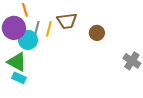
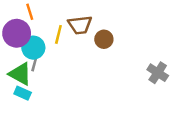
gray line: (37, 28) -> (35, 63), moved
brown circle: (97, 33) -> (104, 39), moved

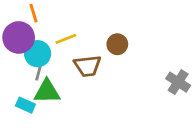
brown trapezoid: (80, 25) -> (88, 66), moved
yellow line: (58, 34) -> (66, 39), turned 54
green triangle: (20, 74) -> (47, 92), moved, turned -30

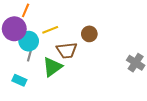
orange line: (33, 13) -> (26, 10), turned 40
green triangle: (47, 92) -> (52, 67), moved, turned -35

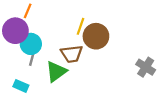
yellow line: (50, 30) -> (81, 26), moved, turned -49
brown circle: (89, 34) -> (96, 36), size x1.5

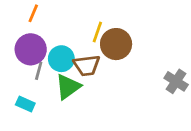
purple circle: (15, 31) -> (31, 49), moved
cyan circle: (31, 44) -> (61, 59), moved

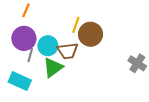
cyan rectangle: (25, 104) -> (20, 81), size x1.5

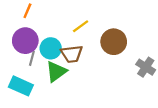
yellow line: (76, 25) -> (81, 26), turned 35
brown circle: (90, 34) -> (114, 42), moved

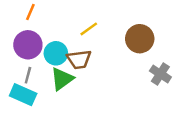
brown circle: (114, 42) -> (140, 39), moved
gray line: (32, 58) -> (28, 75), moved

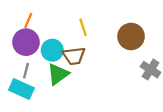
orange line: (30, 12) -> (28, 20), moved
yellow line: (89, 29) -> (83, 27), turned -72

